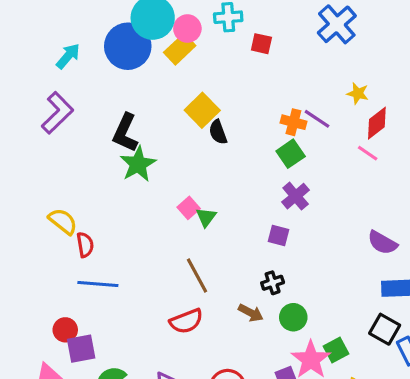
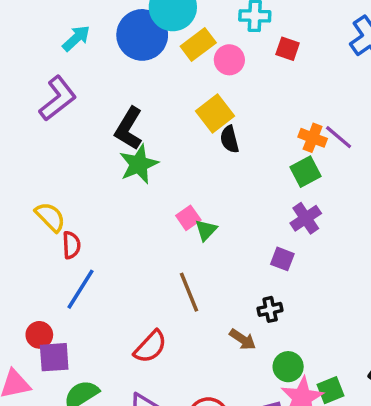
pink circle: (187, 29) -> (229, 60), moved
blue line: (98, 284) -> (80, 289), turned -69
green circle: (293, 317) -> (288, 367), moved
red semicircle: (186, 321) -> (150, 347), moved, turned -32

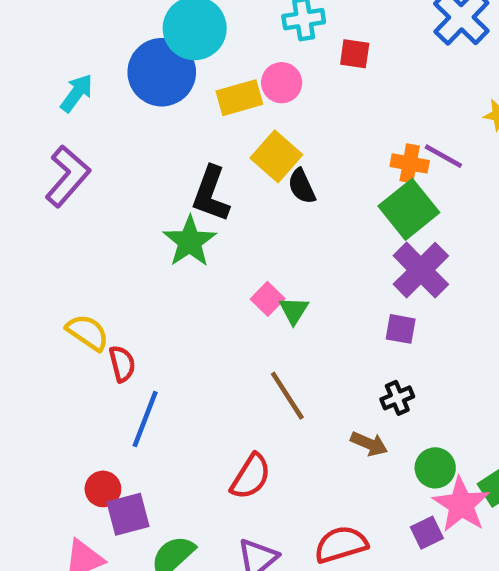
yellow rectangle: (198, 44) -> (239, 98), moved, turned 32
black L-shape: (129, 129) -> (211, 194), moved
green square: (306, 172) -> (409, 209), size x1.4
purple cross: (306, 218) -> (421, 270), size x1.4

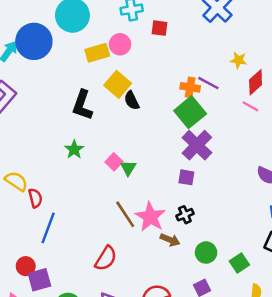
blue circle: (162, 72) -> (34, 41), moved
green star: (190, 241) -> (74, 149), moved, size x0.7
pink star: (461, 505) -> (150, 217), moved

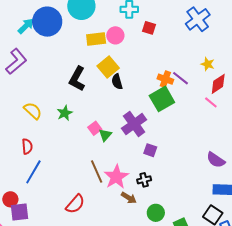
purple cross: (197, 145) -> (134, 124), moved
yellow semicircle: (16, 181) -> (33, 111), moved

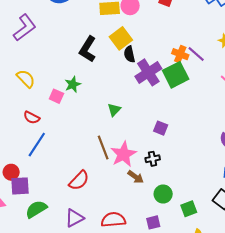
yellow semicircle: (33, 111) -> (26, 79), moved
purple cross: (134, 124) -> (148, 72), moved
pink square: (95, 128) -> (56, 96), moved, turned -32
red semicircle: (27, 146) -> (32, 117), turned 119

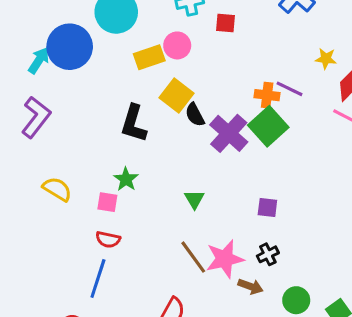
red semicircle: (32, 117) -> (108, 240), moved
pink star: (123, 154) -> (225, 259), turned 30

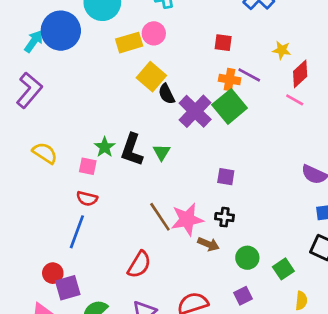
red square: (226, 23) -> (223, 43), moved
black L-shape: (134, 123) -> (132, 150), moved
green triangle: (194, 199) -> (162, 152), moved
black cross: (268, 254) -> (224, 217), turned 30

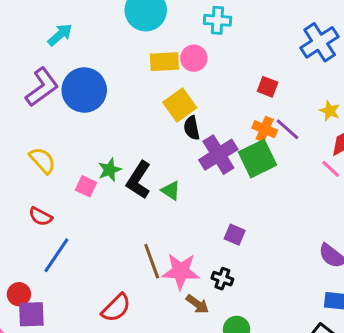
blue circle: (61, 31) -> (84, 90), moved
green triangle: (162, 152) -> (171, 191), turned -42
red semicircle: (87, 199) -> (41, 216), moved

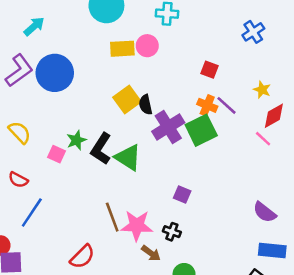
blue cross: (320, 42) -> (253, 32), size x0.7
yellow square: (180, 105) -> (127, 99), moved
green triangle: (171, 191) -> (128, 158), size x1.6

